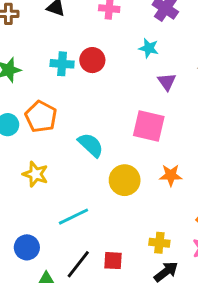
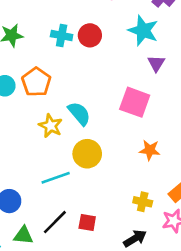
cyan star: (149, 48) -> (143, 31), size x1.6
yellow star: (35, 174) -> (51, 126), moved
yellow circle: (125, 180) -> (87, 154), moved
yellow cross: (159, 243) -> (143, 202), moved

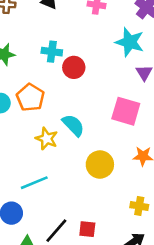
red circle: (90, 35) -> (74, 67), moved
yellow circle: (87, 154) -> (100, 164), moved
cyan line: (56, 178) -> (34, 183), moved

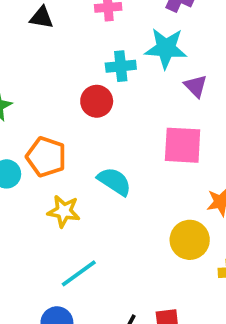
cyan cross: (52, 52) -> (121, 66), moved
yellow star: (47, 139) -> (64, 211), moved
yellow circle: (100, 164) -> (190, 240), moved

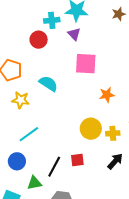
purple triangle: (196, 86) -> (74, 34), moved
yellow circle: (190, 240) -> (91, 129), moved

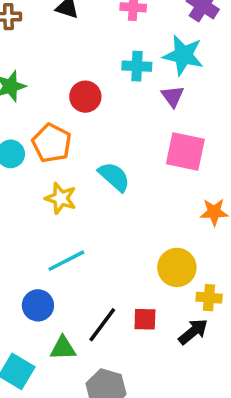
red circle: (39, 40) -> (85, 97), moved
yellow cross: (113, 133) -> (209, 298), moved
black arrow: (115, 161) -> (193, 332), moved

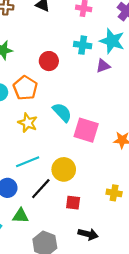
purple triangle: (173, 96) -> (103, 66), turned 40
pink square: (185, 152) -> (86, 130), moved
yellow circle: (177, 267) -> (64, 169), moved
black line: (102, 325) -> (41, 189), moved
black arrow: (193, 332) -> (88, 234), moved, turned 48

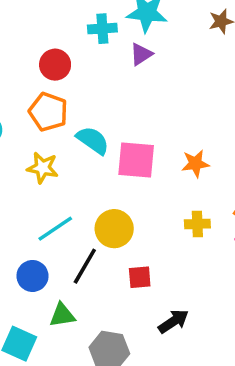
orange pentagon: (25, 88) -> (48, 112), moved
yellow cross: (114, 193) -> (197, 224), moved
black arrow: (88, 234) -> (174, 321), turned -36

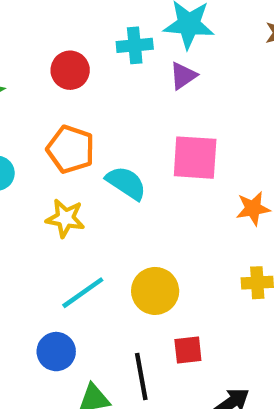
red circle: (55, 65) -> (70, 70), moved
pink square: (136, 160) -> (195, 158), moved
black line: (85, 266) -> (141, 377), moved, turned -39

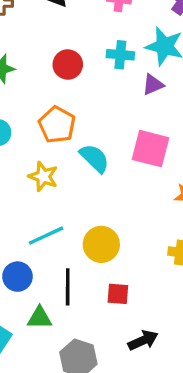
black line: (141, 377) -> (68, 287), moved

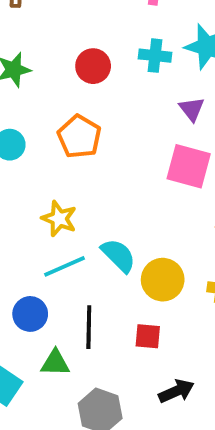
purple triangle: (153, 85) -> (192, 109), moved, turned -45
cyan semicircle: (94, 158) -> (118, 255), moved
yellow star: (43, 176) -> (59, 219), moved
yellow circle: (101, 244) -> (163, 280), moved

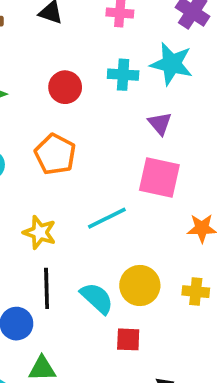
cyan semicircle: (118, 255) -> (97, 298), moved
cyan line: (64, 266) -> (107, 218), moved
black line: (89, 327) -> (47, 288), moved

